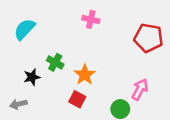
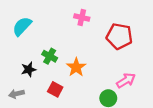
red pentagon: (148, 38) -> (119, 36), moved
pink arrow: (140, 89) -> (126, 80), turned 30
red square: (77, 99) -> (55, 89), moved

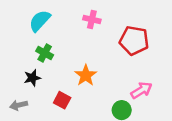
cyan semicircle: (22, 26) -> (40, 21), moved
green cross: (50, 56) -> (45, 53), moved

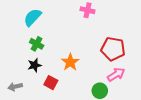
pink cross: (92, 19) -> (88, 10), moved
red pentagon: (134, 41) -> (113, 49), moved
black star: (32, 78) -> (35, 65), moved

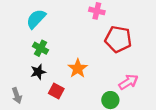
red pentagon: (113, 49) -> (118, 39), moved
gray arrow: (15, 87) -> (17, 96), turned -96

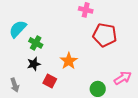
cyan semicircle: (36, 19) -> (18, 29), moved
pink arrow: (128, 82) -> (123, 78), moved

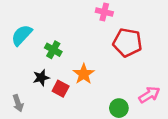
green cross: (36, 43) -> (53, 50), moved
red square: (50, 81) -> (61, 89), moved

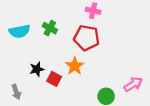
cyan semicircle: (22, 35) -> (19, 31), turned -144
red pentagon: (127, 42) -> (87, 38), moved
green cross: (53, 50) -> (50, 28), moved

